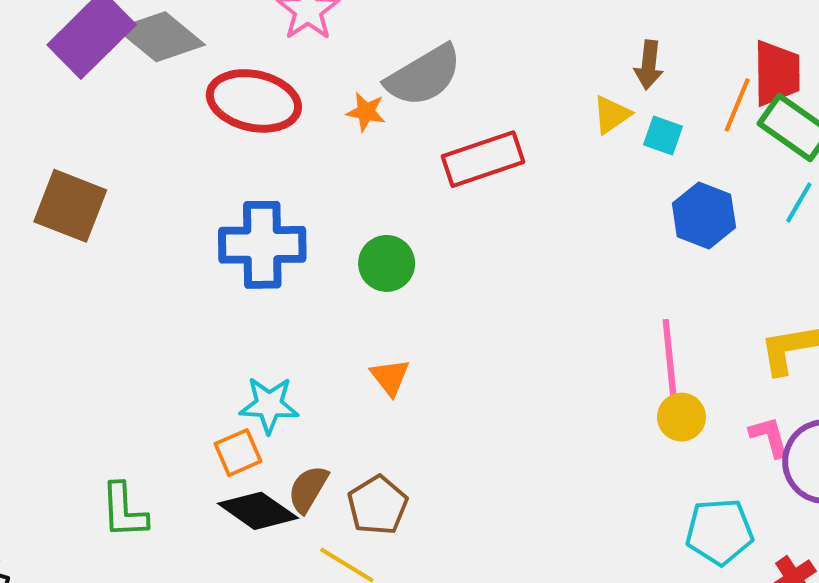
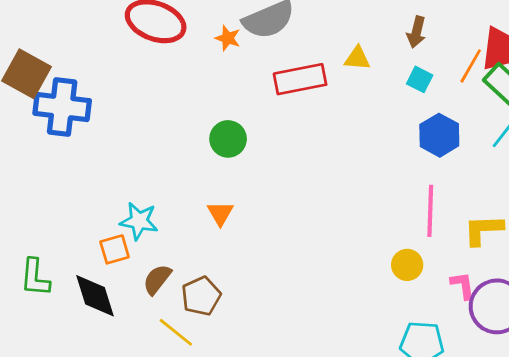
yellow triangle: (612, 115) -> (357, 58), moved, turned 32
blue cross: (262, 245) -> (62, 107), moved
pink line: (670, 359) -> (430, 211), moved
black diamond: (258, 511) -> (95, 296), moved, turned 30

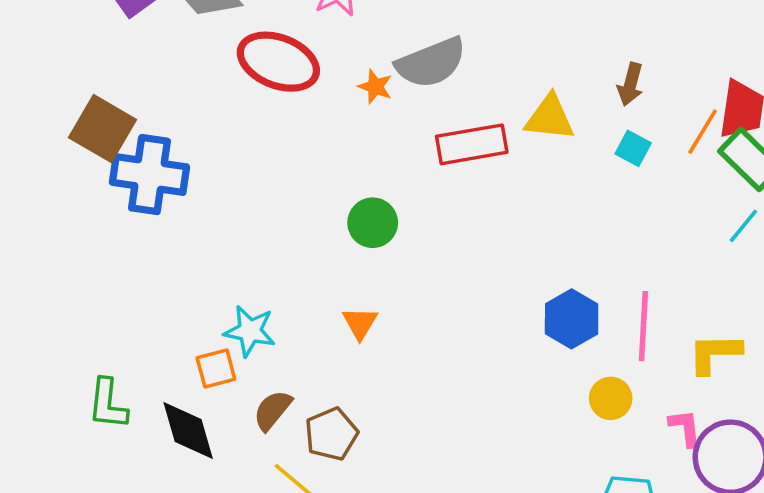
yellow triangle: (357, 58) -> (550, 118), size x1.4
blue hexagon: (439, 135) -> (572, 319), moved

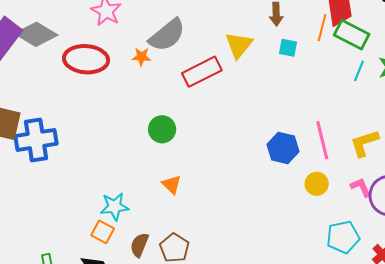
yellow triangle: (550, 118) -> (239, 45), turned -40
orange square: (216, 369) -> (103, 232), turned -30

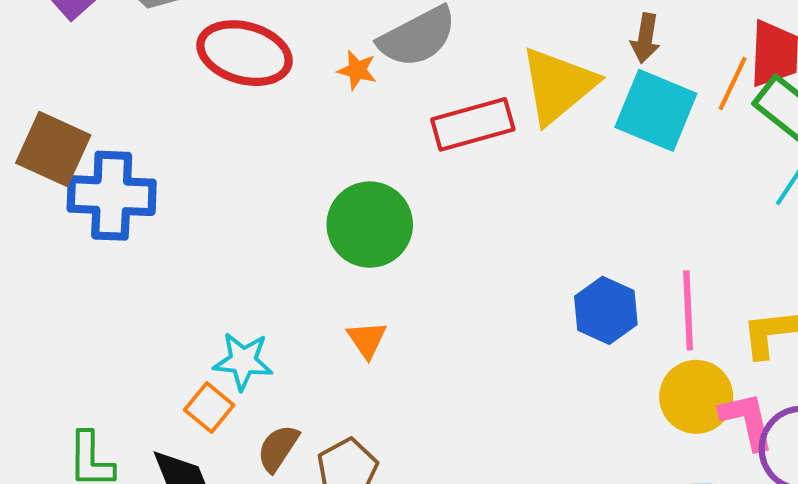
yellow triangle: (239, 45) -> (558, 85), size x1.4
cyan square: (288, 48) -> (656, 110), size x2.0
green circle: (162, 129) -> (370, 225), size x1.5
yellow circle: (317, 184) -> (696, 397), moved, size x1.5
pink L-shape: (361, 187) -> (747, 421), size x1.4

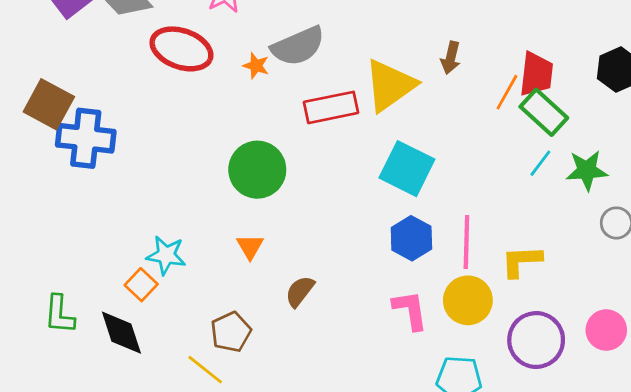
cyan square: (656, 110) -> (407, 169), moved
pink L-shape: (747, 421) -> (410, 310), moved
brown semicircle: (278, 448) -> (300, 291), moved

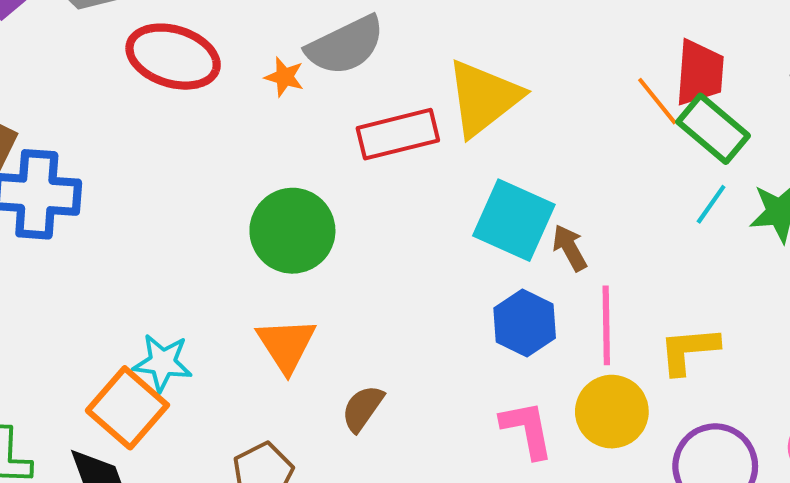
brown arrow: (451, 58) -> (570, 248), moved, turned 140
orange line: (507, 92) -> (657, 101), turned -66
orange triangle: (250, 246) -> (286, 345), size x1.5
orange square: (141, 285) -> (127, 408), size x1.6

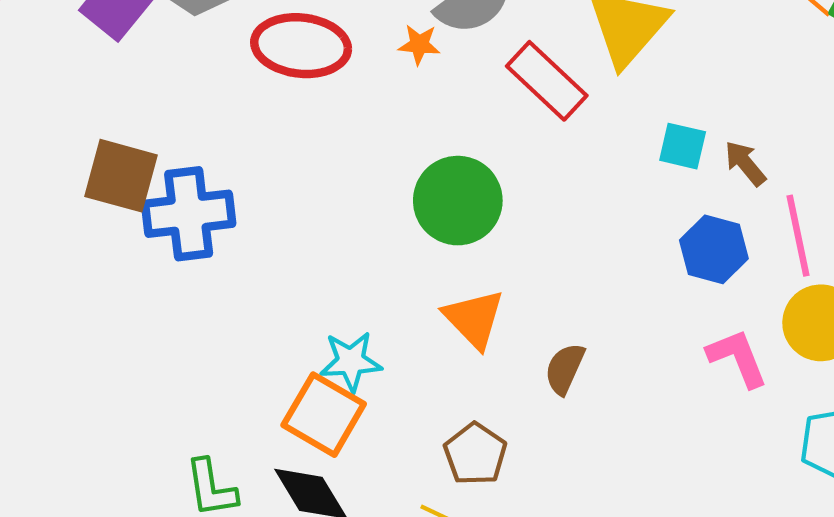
red rectangle: (398, 134) -> (547, 81), turned 68
cyan square: (514, 220) -> (683, 146), size x0.6

